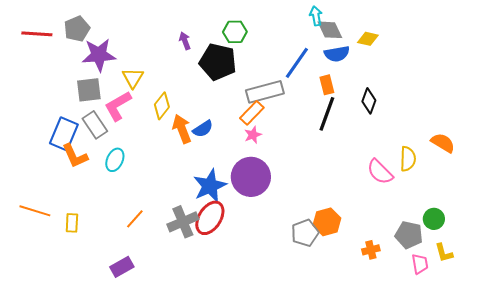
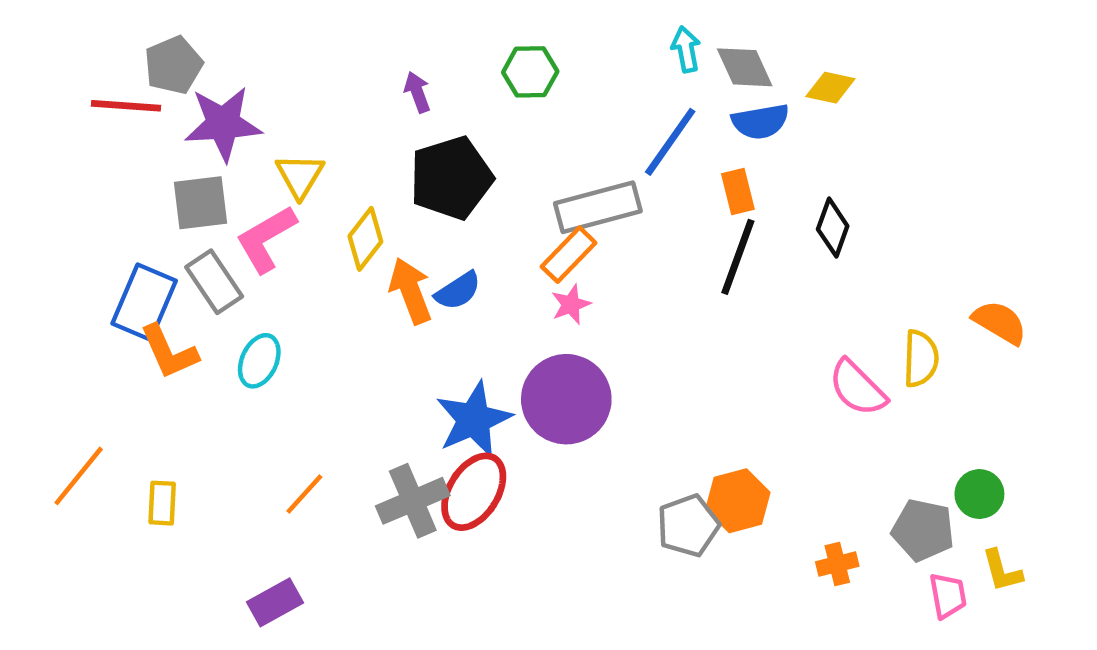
cyan arrow: (316, 16) -> (686, 49), moved
red line: (37, 34) -> (126, 106), moved
black pentagon: (218, 62) -> (451, 178), moved, turned -30
orange line: (35, 211) -> (79, 476), turned -68

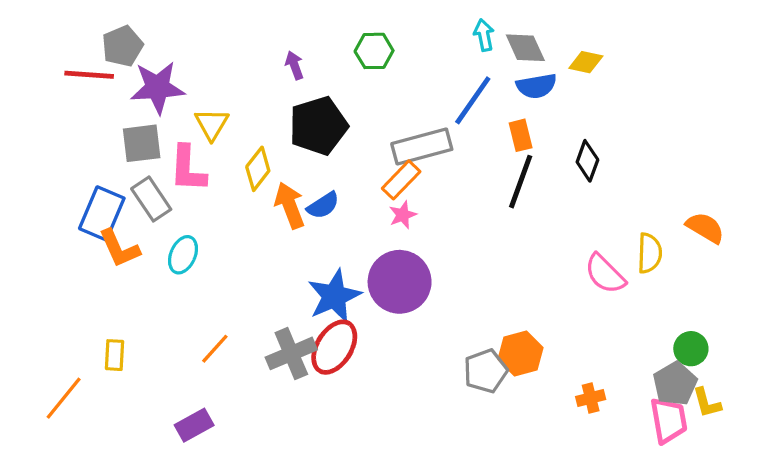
pink L-shape: (266, 239) -> (188, 169), turned -57
orange line: (79, 476) -> (64, 398), moved
gray pentagon: (923, 530) -> (675, 384), moved, turned 30
pink trapezoid: (948, 596) -> (669, 420), size x1.4

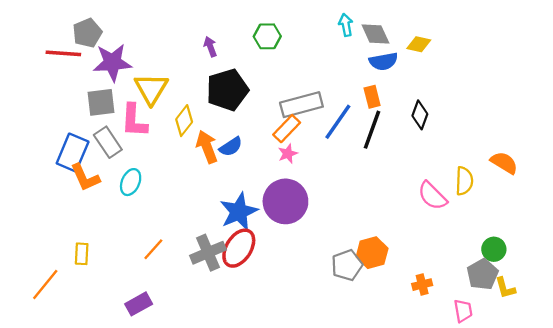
blue line: (473, 100) -> (338, 122), moved
yellow triangle: (212, 124) -> (151, 89), size x1.4
pink trapezoid: (669, 420) -> (463, 311), moved, size x0.7

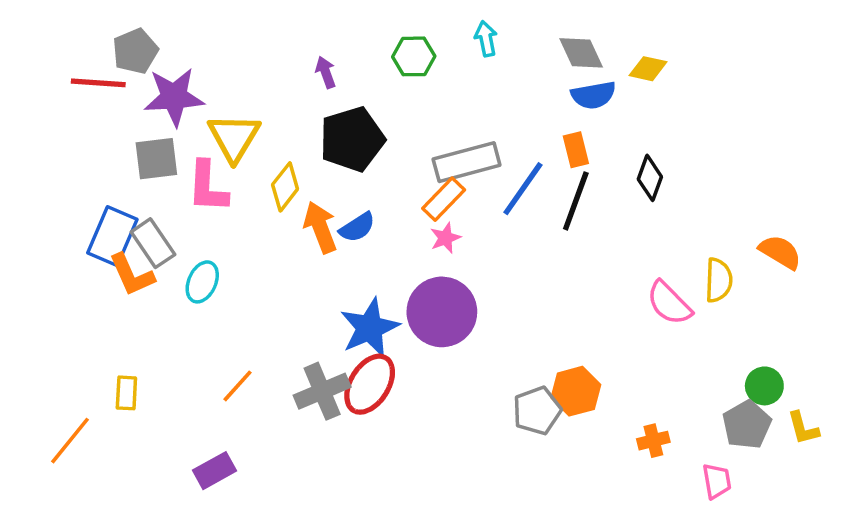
cyan arrow: (346, 25) -> (486, 39), moved
gray rectangle: (108, 142) -> (153, 243), moved
yellow L-shape: (505, 288) -> (803, 428), moved

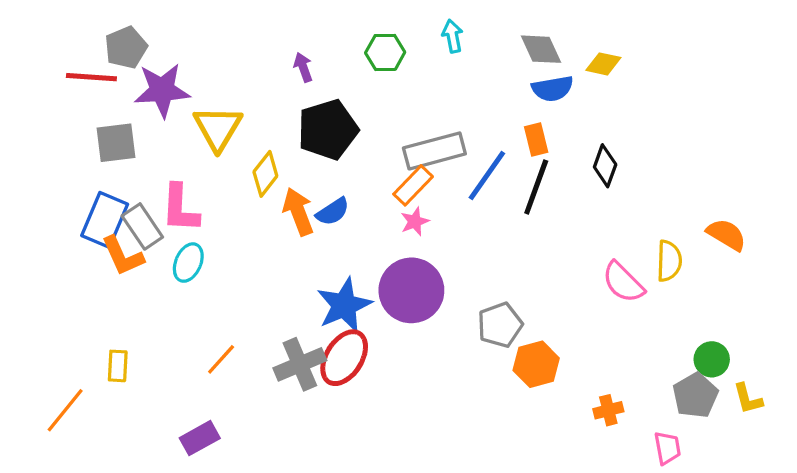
gray square: (156, 159) -> (116, 143), moved
pink L-shape: (208, 187) -> (180, 208), moved
gray pentagon: (537, 411) -> (500, 325), moved

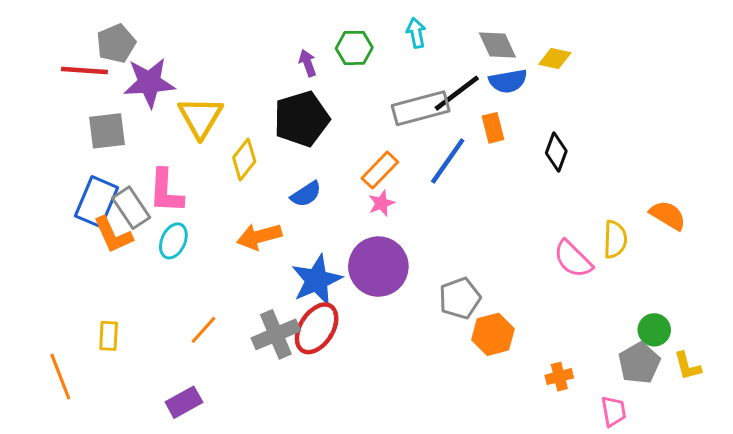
purple arrow: (303, 67) -> (308, 63), moved
gray rectangle: (434, 151) -> (421, 108), moved
black line: (536, 187) -> (457, 93), moved, turned 33
orange arrow: (298, 212) -> (259, 236), moved, turned -84
orange line: (65, 410) -> (60, 377), turned -60

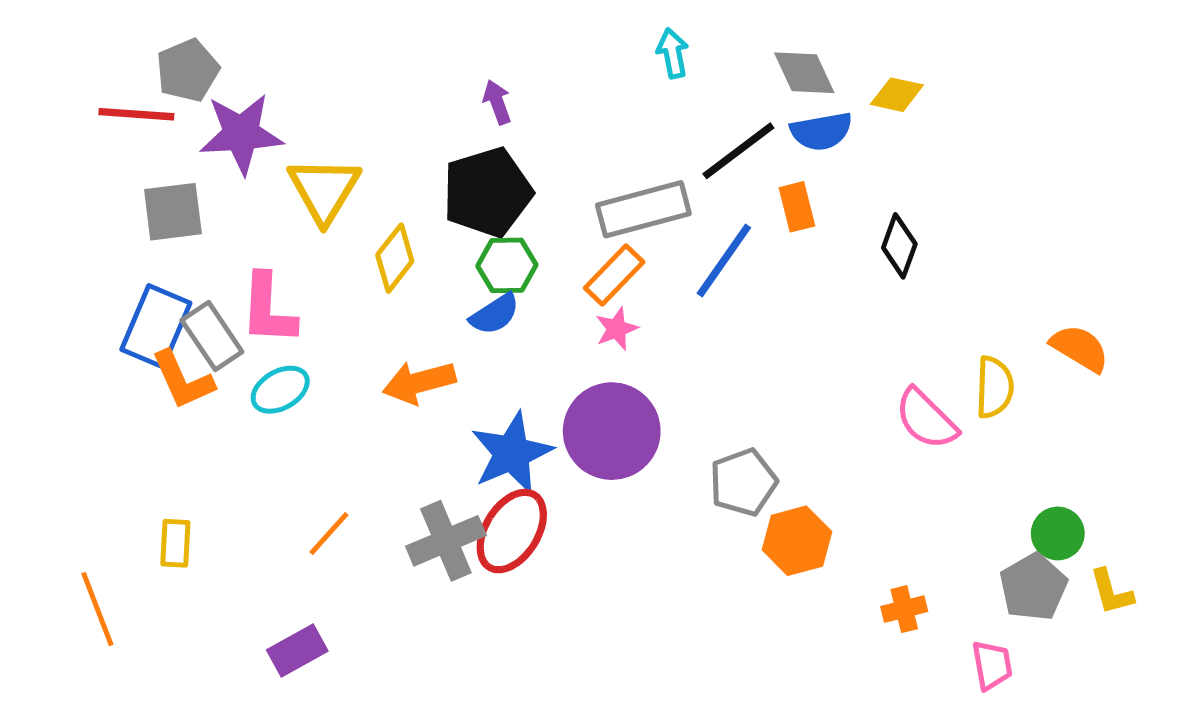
green hexagon: (354, 48) -> (507, 265), moved
gray rectangle: (421, 108) -> (643, 209), moved
cyan ellipse: (173, 241) -> (280, 390), turned 36

